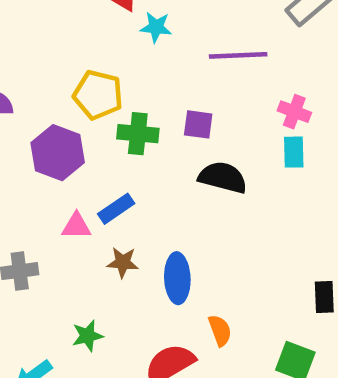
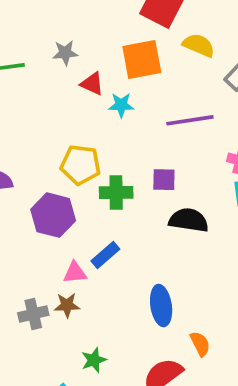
brown star: (123, 262) -> (67, 305), moved

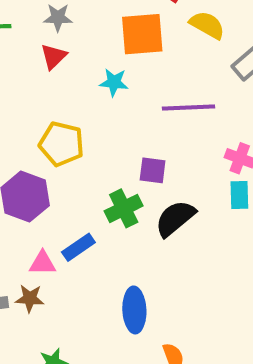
red triangle: (92, 84) -> (53, 56), moved, turned 45
green cross: (116, 193) -> (124, 208), moved, turned -32
black semicircle: (189, 220) -> (175, 218), turned -54

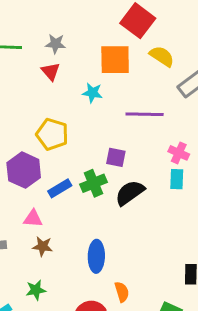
red triangle: (53, 56) -> (51, 71), turned -30
blue rectangle: (78, 247) -> (60, 188), moved
brown star: (30, 298) -> (43, 246), moved

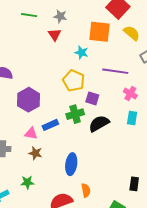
yellow pentagon: (52, 134) -> (74, 81), moved
pink cross: (179, 153) -> (130, 94), moved
blue rectangle: (60, 188) -> (50, 125), moved

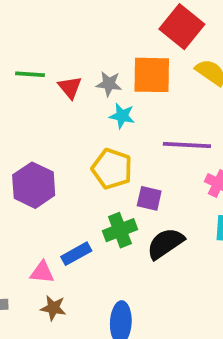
green line: (29, 15) -> (30, 74), moved
gray star: (60, 16) -> (109, 84), moved
purple hexagon: (29, 100) -> (34, 185), moved

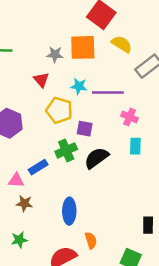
red triangle: (70, 87) -> (41, 80), moved
cyan star: (122, 116) -> (79, 86), moved

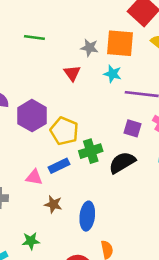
cyan star: (79, 86) -> (113, 74), moved
yellow pentagon: (59, 110) -> (64, 131), moved
purple square: (85, 129) -> (133, 128), moved
brown star: (24, 203) -> (53, 204), moved

